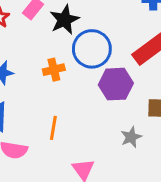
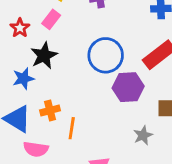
black star: (64, 20) -> (44, 56), moved
orange cross: (54, 70) -> (50, 110), moved

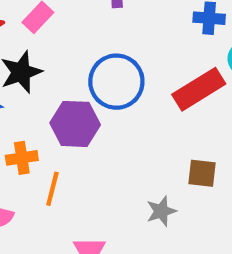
purple hexagon: (128, 87) -> (75, 124), moved

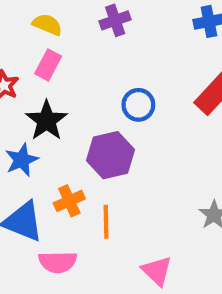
blue circle: (116, 82) -> (138, 105), size x0.6

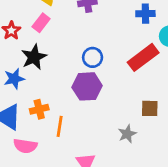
purple hexagon: (111, 155) -> (87, 86), moved

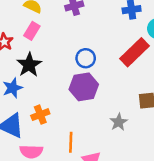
orange line: (60, 126) -> (71, 142), moved
gray star: (127, 134) -> (119, 122), moved

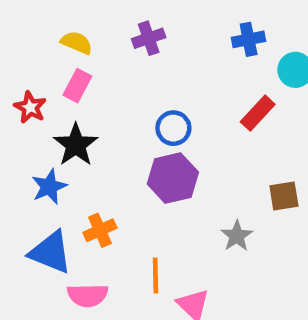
red rectangle: (135, 52) -> (258, 113), size x0.7

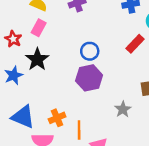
blue star: (49, 187) -> (14, 75), moved
orange cross: (100, 230) -> (57, 118), moved

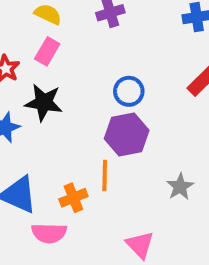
black star: (37, 59) -> (44, 103), turned -30
orange line: (79, 130) -> (105, 175), moved

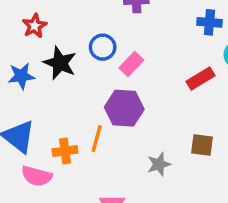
pink rectangle: (47, 51) -> (131, 64), moved
blue circle: (129, 91) -> (103, 47), moved

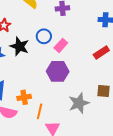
orange line: (97, 139) -> (40, 111), moved
gray star: (159, 164) -> (79, 103), size x1.5

